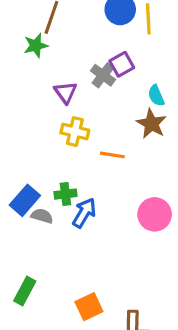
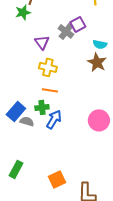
cyan semicircle: (156, 96) -> (100, 44), turned -56
orange line: (112, 155) -> (50, 90), moved

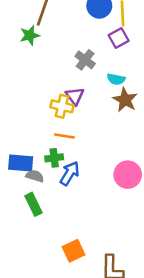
purple square: (78, 24) -> (119, 38), moved
purple triangle: (42, 42) -> (75, 96), moved
cyan semicircle: (100, 44) -> (116, 79), moved
blue rectangle: (16, 111) -> (21, 163), turned 54
green rectangle: (16, 169) -> (34, 204), moved, turned -54

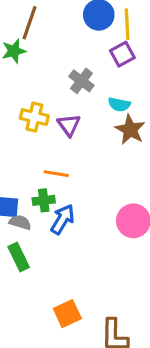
yellow cross: (62, 106) -> (34, 117), moved

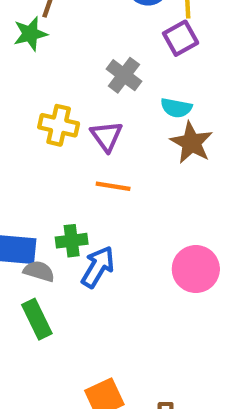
orange line: (56, 174) -> (113, 186), moved

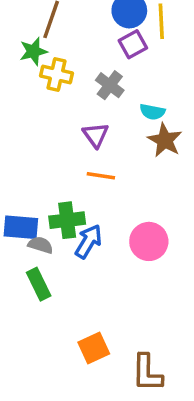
purple square: (181, 38) -> (133, 44), moved
yellow cross: (59, 125) -> (56, 74), moved
green cross: (72, 241) -> (67, 220), size x1.4
pink circle: (196, 269) -> (149, 241), moved

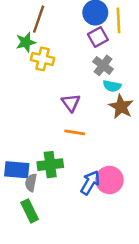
gray cross: (110, 85) -> (103, 65), moved
blue arrow: (88, 241) -> (90, 183), moved
gray semicircle: (40, 245) -> (31, 183), turned -96

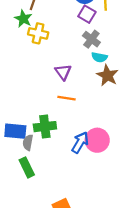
purple square: (98, 37) -> (87, 14), turned -30
green star: (26, 42) -> (23, 19), turned -30

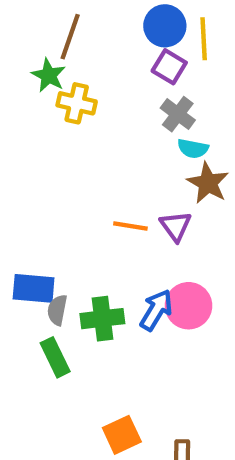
purple triangle: (63, 72) -> (176, 226), moved
green cross: (45, 127) -> (102, 319), moved

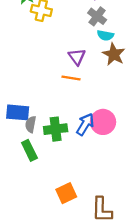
purple triangle: (176, 226) -> (77, 57), moved

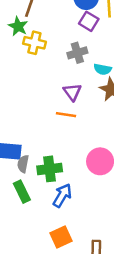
gray cross: (97, 16) -> (77, 53), moved, turned 36
blue arrow: (85, 124) -> (62, 195), moved

